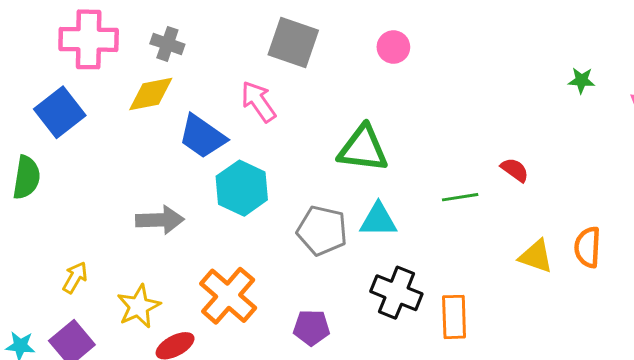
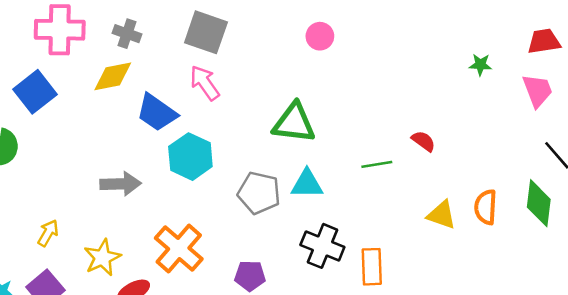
gray square: (293, 42) -> (206, 32), moved

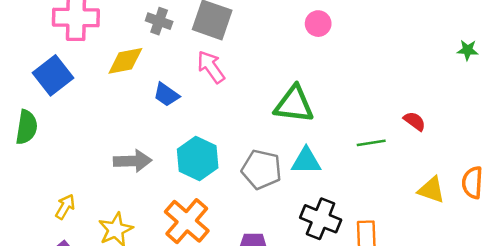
gray cross: (127, 34) -> (159, 21), moved
blue trapezoid: (157, 113) -> (166, 95), size x0.7
cyan hexagon: (190, 157) -> (198, 159), moved

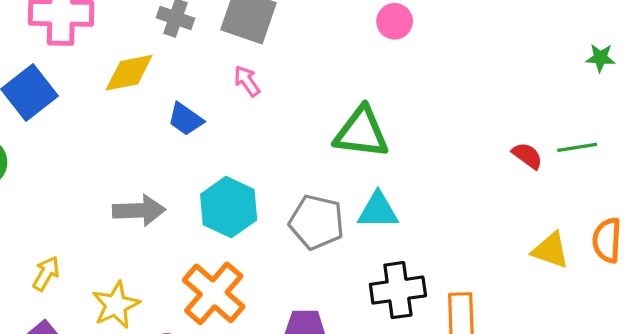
pink arrow: (211, 67) -> (247, 81), size x0.7
green line: (371, 143) -> (577, 147), moved
black cross: (321, 219) -> (398, 290), turned -30

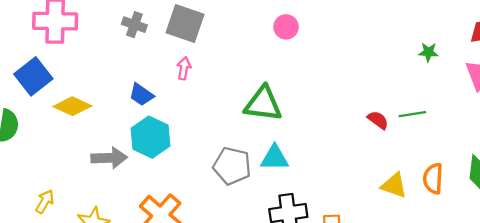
yellow diamond: (129, 73) -> (72, 106), moved, turned 36
pink arrow: (247, 81) -> (184, 68), turned 45
cyan hexagon: (229, 207) -> (150, 137), moved

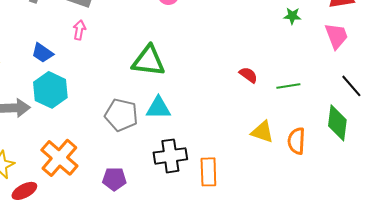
green line: (412, 114) -> (288, 86), moved
orange semicircle: (433, 179) -> (296, 141), moved

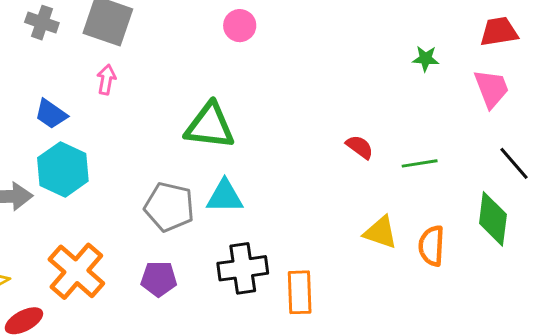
purple pentagon: (114, 179) -> (159, 279), moved

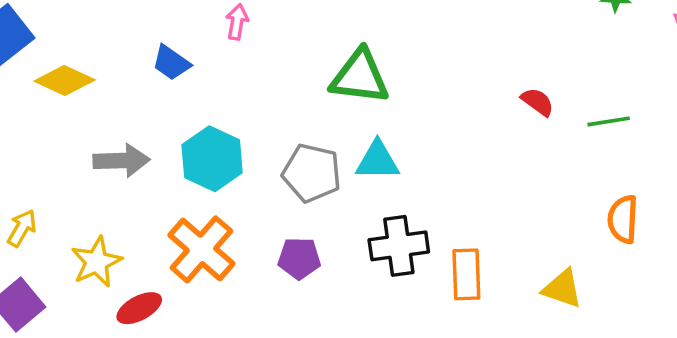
cyan hexagon: (63, 169) -> (212, 159), moved
yellow triangle: (381, 232) -> (562, 289), moved

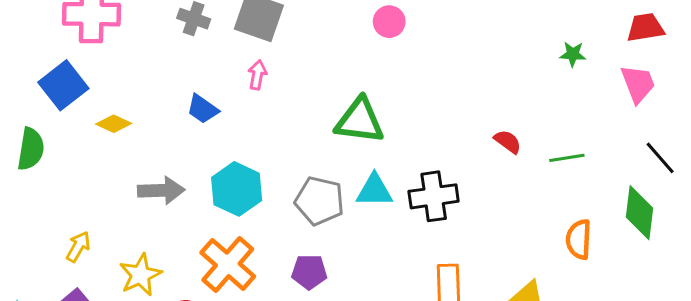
yellow diamond: (65, 81) -> (114, 124), size x0.7
black cross: (399, 246) -> (434, 196), moved

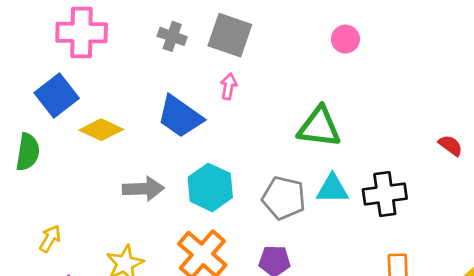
blue trapezoid: (203, 109) -> (180, 117), size x1.6
yellow diamond: (114, 124) -> (101, 130), size x1.4
yellow arrow: (78, 247) -> (50, 239), moved

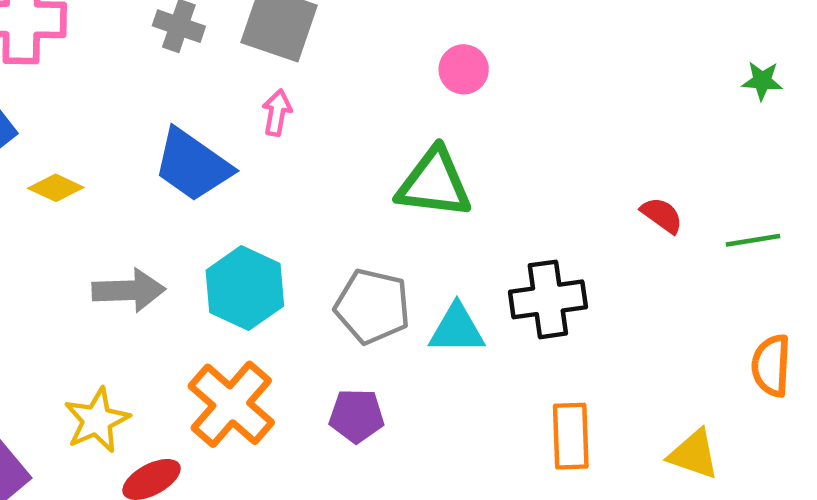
pink circle: (345, 39) -> (464, 69), moved
yellow diamond: (101, 130) -> (56, 188), size x0.7
cyan triangle: (332, 189) -> (457, 329), moved

